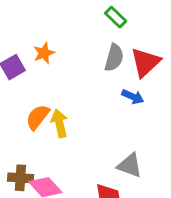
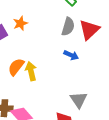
blue arrow: (133, 97) -> (71, 55), moved
gray triangle: (130, 165) -> (79, 100), turned 36

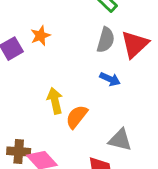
orange semicircle: (16, 67) -> (77, 117), moved
gray triangle: (79, 100) -> (120, 140), turned -42

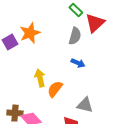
orange star: (40, 36) -> (30, 33), size x1.5
red triangle: (135, 44) -> (95, 23), moved

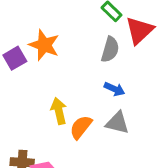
orange star: (30, 33) -> (44, 45), turned -30
gray triangle: (85, 105) -> (117, 123), moved

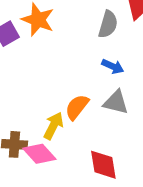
yellow arrow: (59, 111) -> (53, 126), moved, turned 40

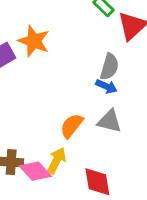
gray semicircle: (108, 24) -> (109, 67), moved
yellow arrow: (53, 126) -> (57, 161), moved

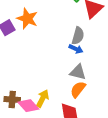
orange semicircle: (72, 126) -> (78, 89), moved

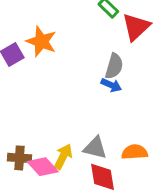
gray triangle: (78, 72) -> (95, 148), moved
orange semicircle: (78, 89) -> (135, 152), moved, turned 48

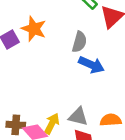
gray semicircle: (114, 66) -> (79, 42), moved
blue arrow: (111, 85) -> (91, 65), size x1.5

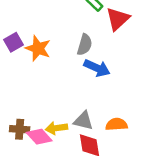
orange star: (34, 29) -> (38, 48), moved
yellow arrow: (52, 124) -> (56, 128), turned -125

